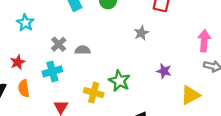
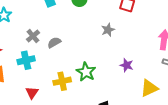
gray semicircle: (83, 50) -> (54, 42), turned -32
yellow cross: (94, 93) -> (62, 81), turned -30

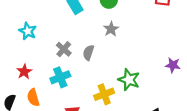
gray star: (108, 30) -> (111, 29), moved
gray semicircle: (54, 42) -> (88, 53), turned -32

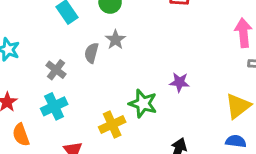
gray semicircle: (88, 53) -> (91, 53), moved
purple star: (173, 65) -> (179, 82), moved

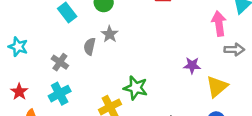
purple star: (179, 82) -> (192, 65), moved

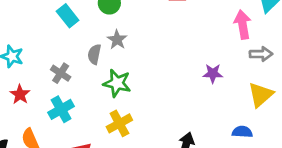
yellow triangle: (217, 87) -> (261, 95), moved
green star: (136, 88) -> (117, 83), moved
red star: (19, 92) -> (20, 94), moved

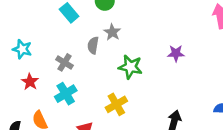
purple star: (213, 73) -> (176, 53), moved
green star: (117, 83) -> (130, 67), moved

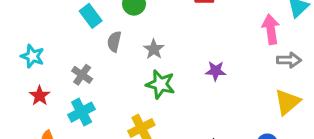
gray star: (112, 32) -> (154, 49), moved
gray semicircle: (93, 45) -> (114, 42), moved

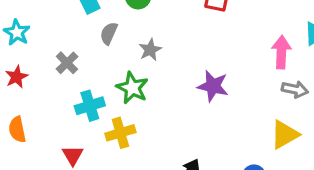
purple star: (216, 71) -> (213, 86), size x1.4
green star: (160, 84) -> (132, 88), moved
cyan cross: (82, 112) -> (90, 106), moved

